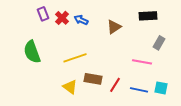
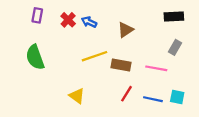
purple rectangle: (43, 14) -> (37, 15), moved, turned 32
black rectangle: (148, 16) -> (174, 17), moved
yellow line: (75, 58) -> (95, 56), moved
brown rectangle: (93, 79) -> (121, 65), moved

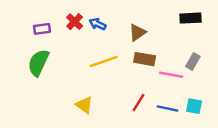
purple rectangle: (37, 15) -> (42, 29), moved, turned 72
gray rectangle: (175, 47) -> (193, 61), moved
green semicircle: (35, 57) -> (38, 63), turned 45
brown rectangle: (121, 65) -> (145, 59), moved

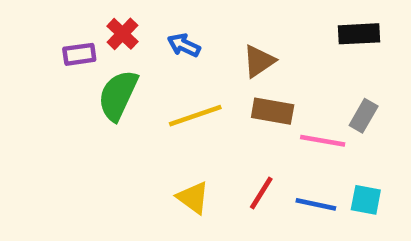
red cross: (75, 22) -> (122, 34), moved
green semicircle: (38, 63) -> (118, 95), moved
yellow triangle: (84, 105) -> (193, 198), moved

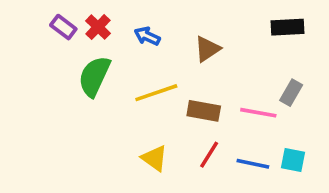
purple rectangle: (79, 54) -> (63, 27), moved, turned 45
brown rectangle: (273, 111) -> (204, 111), moved

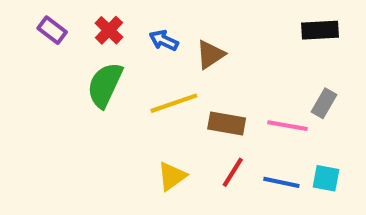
purple rectangle: (63, 27) -> (52, 30), moved
brown triangle: (207, 49) -> (210, 55), moved
yellow triangle: (154, 158) -> (172, 176), turned 48

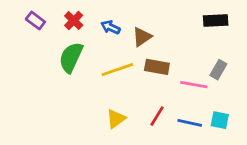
brown rectangle: (227, 124) -> (157, 67), moved

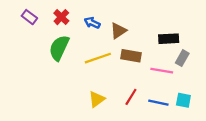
black rectangle: (216, 20) -> (169, 39), moved

